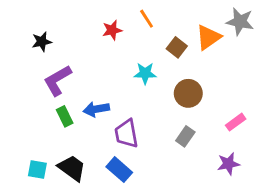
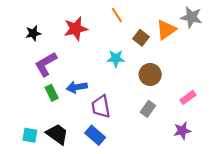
red star: (112, 30) -> (76, 29), moved, size x1.5

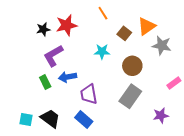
gray star: (191, 17) -> (162, 46), moved
black star: (33, 33) -> (43, 29), moved
purple L-shape: (46, 64) -> (53, 56), moved
pink rectangle: (188, 97) -> (174, 83), moved
gray rectangle: (148, 109) -> (130, 96), size x1.6

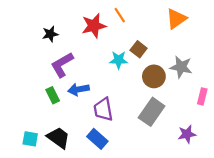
red star: (66, 25) -> (94, 26), moved
orange triangle: (147, 26) -> (176, 19), moved
brown square: (124, 33) -> (139, 49), moved
gray star: (162, 46) -> (181, 67), moved
pink rectangle: (174, 83) -> (202, 96), turned -40

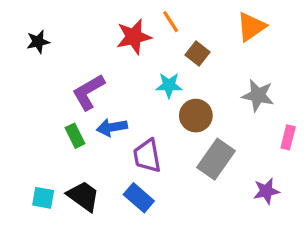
black star: (50, 34) -> (38, 42), moved
brown square: (139, 49) -> (198, 53), moved
brown circle: (154, 76) -> (196, 116), moved

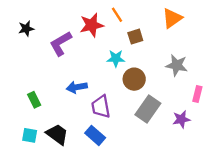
brown square: (198, 53) -> (135, 37), turned 35
purple L-shape: (88, 92) -> (61, 43), moved
green rectangle: (75, 136) -> (34, 100), moved
purple star: (266, 191) -> (181, 119), moved

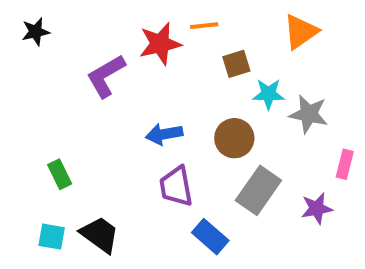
orange line: (117, 15) -> (204, 26), turned -63
black star: (26, 29) -> (36, 32), moved
cyan star: (116, 58) -> (268, 94), moved
blue arrow: (77, 87) -> (164, 134), moved
blue rectangle: (95, 135) -> (210, 237), moved

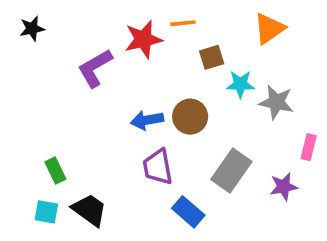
brown circle: (234, 138) -> (190, 117), moved
green rectangle: (60, 174) -> (55, 170), moved

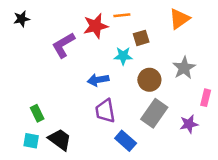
cyan star: (240, 84) -> (123, 56), moved
gray star: (276, 102) -> (184, 68), turned 30
brown circle: (190, 117) -> (149, 80), moved

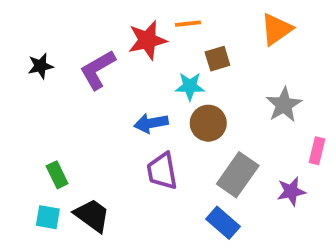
black star: (22, 19) -> (40, 66), moved
brown circle: (149, 80) -> (208, 123), moved
blue rectangle: (126, 141) -> (223, 223), moved

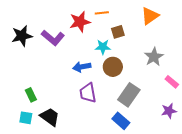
black star: (40, 66) -> (22, 36), size x1.5
purple L-shape: (98, 70) -> (53, 38), turned -110
pink rectangle: (317, 151) -> (172, 82), turned -64
purple star: (291, 191) -> (169, 111), moved

